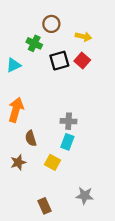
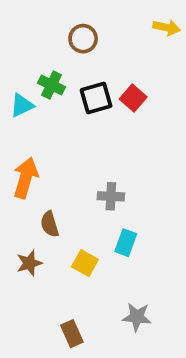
yellow arrow: (83, 37) -> (167, 27), moved
green cross: (34, 43) -> (52, 85), moved
cyan rectangle: (67, 142) -> (126, 243), moved

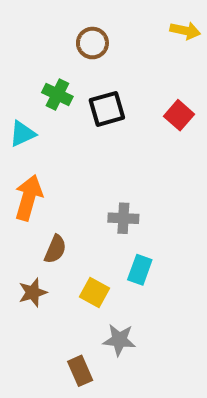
red square: (133, 98) -> (179, 115), moved
cyan triangle: (22, 105) -> (22, 134), moved
brown semicircle: (50, 224) -> (55, 249), turned -140
gray star: (137, 317) -> (119, 340), moved

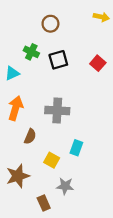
gray cross: (123, 218) -> (57, 111), moved, size x1.5
brown star: (33, 292) -> (18, 176), moved, size x1.5

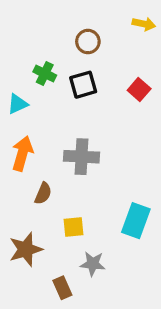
brown circle: (50, 24) -> (88, 42), moved
cyan rectangle: (76, 148) -> (136, 221), moved, size x1.5
yellow square: (52, 160) -> (74, 227), turned -35

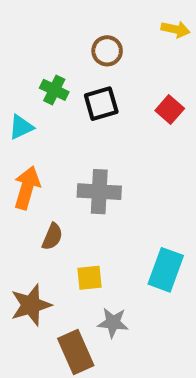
brown rectangle: (62, 288) -> (76, 352), size x1.5

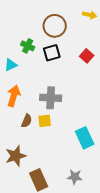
brown circle: (107, 51) -> (55, 26), size x1.5
cyan rectangle: (166, 270) -> (85, 138), turned -45
yellow square: (89, 278) -> (45, 121), moved
gray star: (113, 323) -> (75, 177), moved

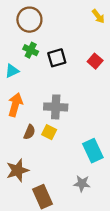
yellow arrow: (90, 15) -> (98, 16), turned 40
brown circle: (55, 26) -> (29, 20), moved
yellow square: (45, 121) -> (49, 132), turned 32
gray star: (75, 177) -> (82, 183), moved

